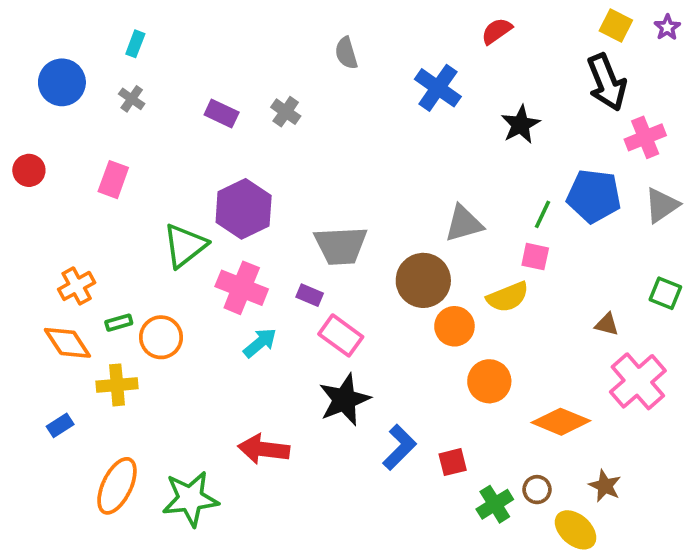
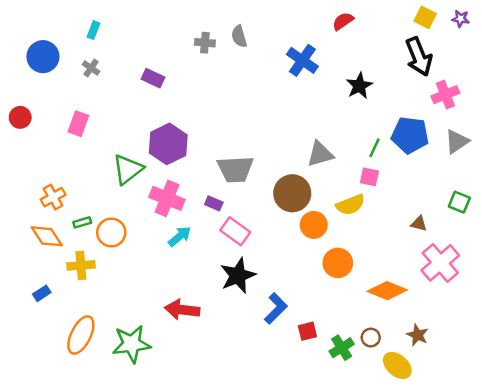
purple star: (667, 27) -> (461, 19), turned -30
gray cross: (286, 112) -> (205, 43), moved, turned -30
red square: (453, 462) -> (307, 331), moved

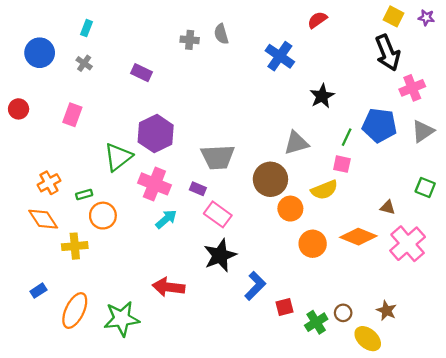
black star: (359, 86) -> (322, 96), moved
green rectangle: (82, 222) -> (84, 195), moved
orange diamond: (387, 291) -> (358, 237), moved
blue rectangle: (42, 293) -> (38, 291), moved

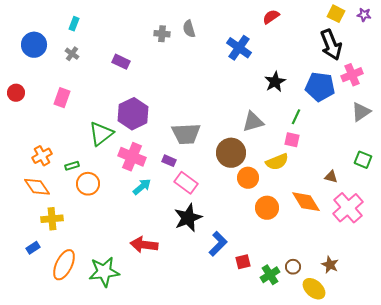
blue pentagon: (379, 125) -> (320, 87), moved
orange diamond: (358, 237) -> (306, 202), turned 36
yellow cross: (75, 246) -> (52, 219), moved

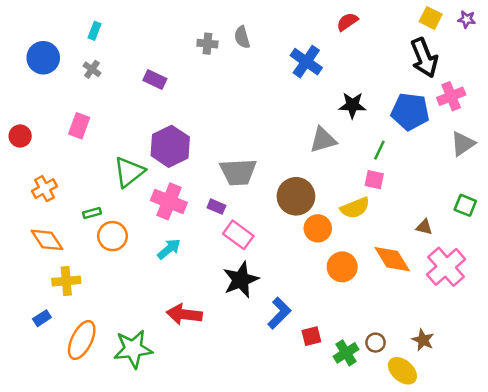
black star: (275, 82) -> (352, 105), turned 30
red circle: (16, 93) -> (20, 136), moved
gray triangle: (253, 122) -> (323, 140), moved
orange cross: (42, 156) -> (44, 189), moved
cyan arrow: (142, 187) -> (169, 249), moved

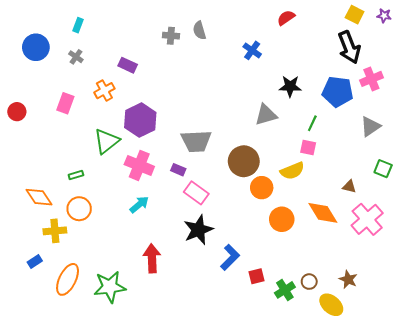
blue cross: (306, 62) -> (252, 50), size x0.7
gray triangle: (463, 144) -> (370, 126), moved
orange cross: (44, 189) -> (104, 91), moved
orange circle: (112, 236) -> (79, 209), moved
red arrow: (184, 314) -> (152, 258), turned 80

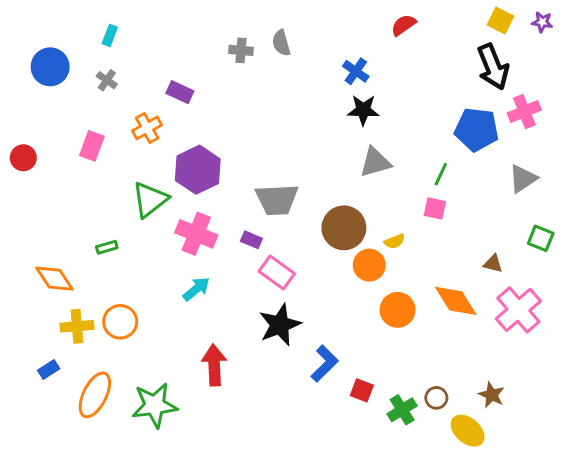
black star: (290, 86) -> (363, 110), moved
yellow semicircle: (292, 171) -> (395, 241), moved, size x0.6
orange circle: (79, 209) -> (120, 322), moved
red square: (256, 276) -> (362, 390), turned 35

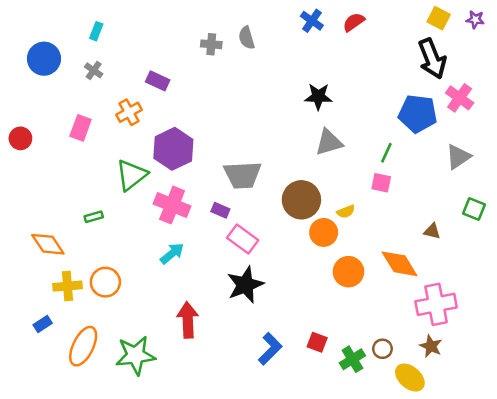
blue cross: (356, 71) -> (312, 21), moved
pink cross: (524, 112) -> (460, 98), turned -32
pink cross: (518, 310) -> (436, 304), moved, turned 30
blue L-shape: (325, 364) -> (270, 349), moved

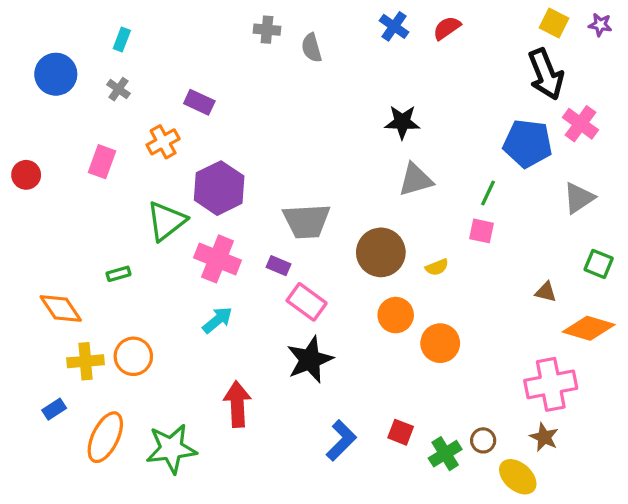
gray cross: (211, 44) -> (267, 30), moved
orange circle: (324, 232) -> (396, 315), moved
orange diamond: (399, 264) -> (589, 328), moved, turned -42

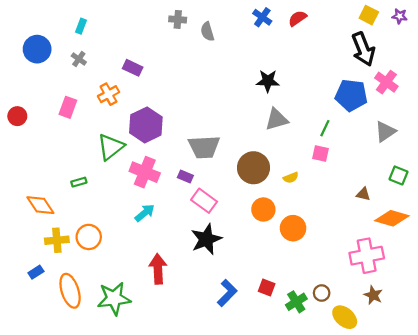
orange ellipse: (105, 437) -> (70, 291), turned -44
brown star: (544, 437) -> (373, 295), moved

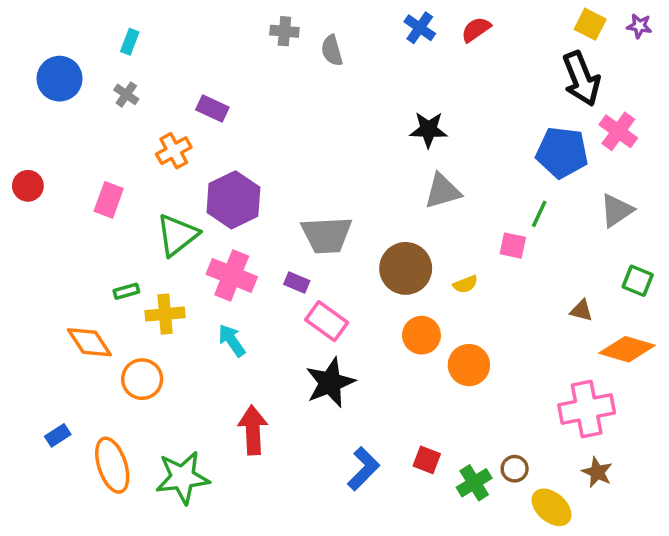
pink rectangle: (68, 107) -> (109, 200), moved
green line: (325, 128) -> (539, 214), moved
orange diamond: (40, 205) -> (89, 342), moved
cyan arrow: (145, 213) -> (232, 340), turned -85
yellow cross: (57, 240) -> (165, 314), moved

